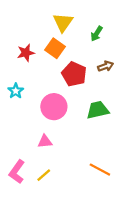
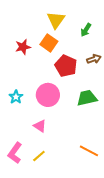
cyan star: (16, 91) -> (16, 97), moved
pink triangle: (45, 141) -> (40, 126), turned 40

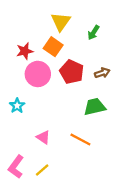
brown arrow: (94, 59) -> (102, 73), moved
pink circle: (48, 95) -> (38, 74), moved
orange line: (89, 151) -> (80, 139), moved

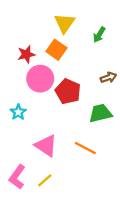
red pentagon: (72, 72) -> (68, 91), moved
pink triangle: (43, 137) -> (46, 146), size x1.5

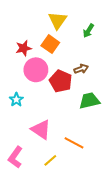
brown arrow: (108, 77) -> (81, 69), moved
orange line: (85, 148) -> (74, 143), moved
yellow line: (45, 180) -> (50, 160), moved

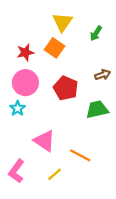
brown arrow: (81, 69) -> (103, 75), moved
pink circle: (36, 70) -> (25, 83), moved

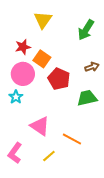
yellow triangle: (62, 22) -> (43, 20), moved
green arrow: (96, 33) -> (86, 30), size x1.5
orange square: (55, 48) -> (42, 59), moved

